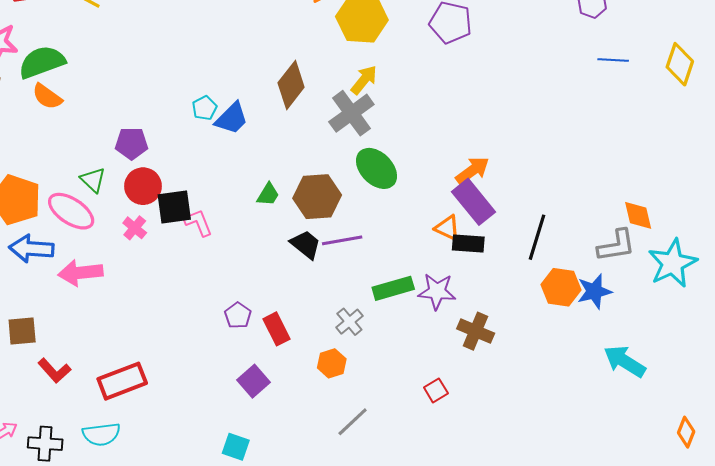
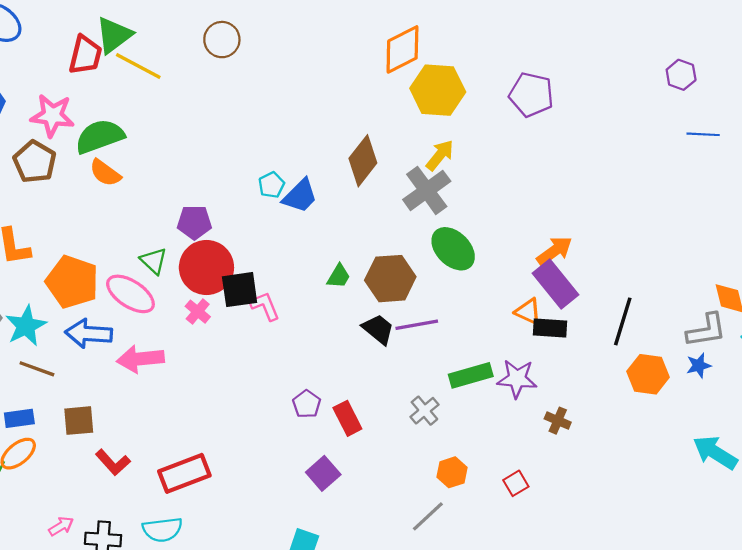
red circle: (143, 186) -> (206, 268), size x1.4
blue star: (594, 291) -> (699, 365), moved, size x0.7
brown cross: (476, 331) -> (558, 421), size x0.7
orange hexagon: (332, 363) -> (452, 472), moved

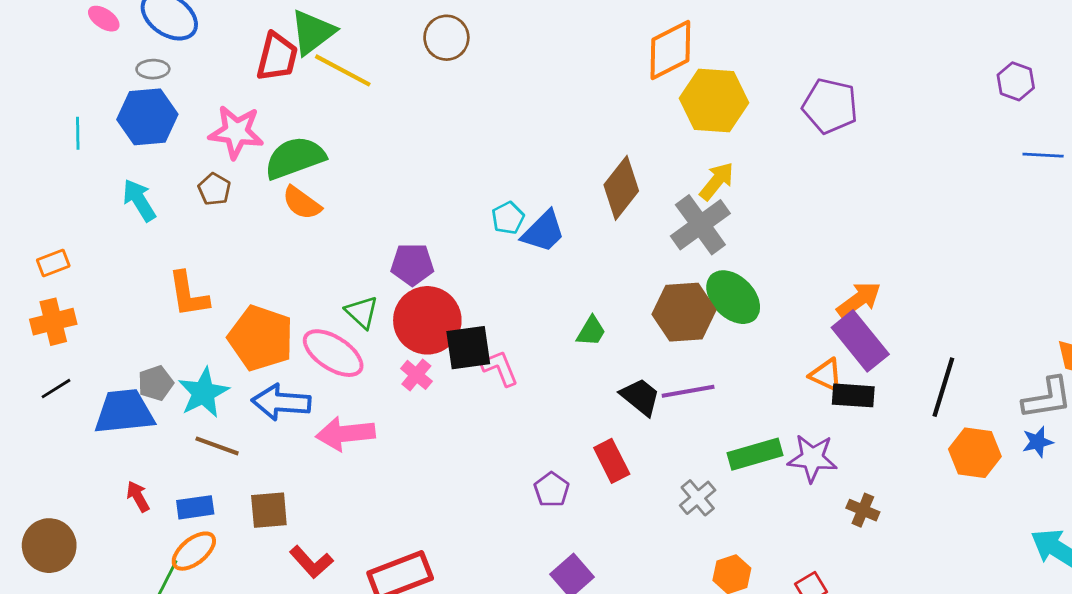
brown pentagon: (35, 162) -> (214, 189), size x0.6
brown hexagon: (390, 279) -> (684, 312), moved
red rectangle: (347, 418) -> (612, 461), moved

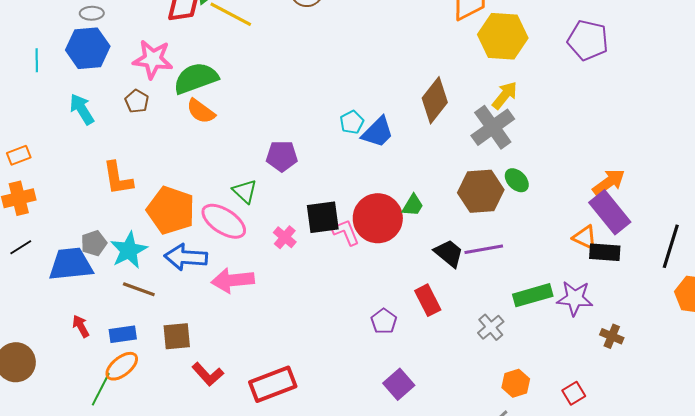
green ellipse: (733, 297) -> (517, 180), size x0.6
red circle: (427, 320) -> (378, 218), moved

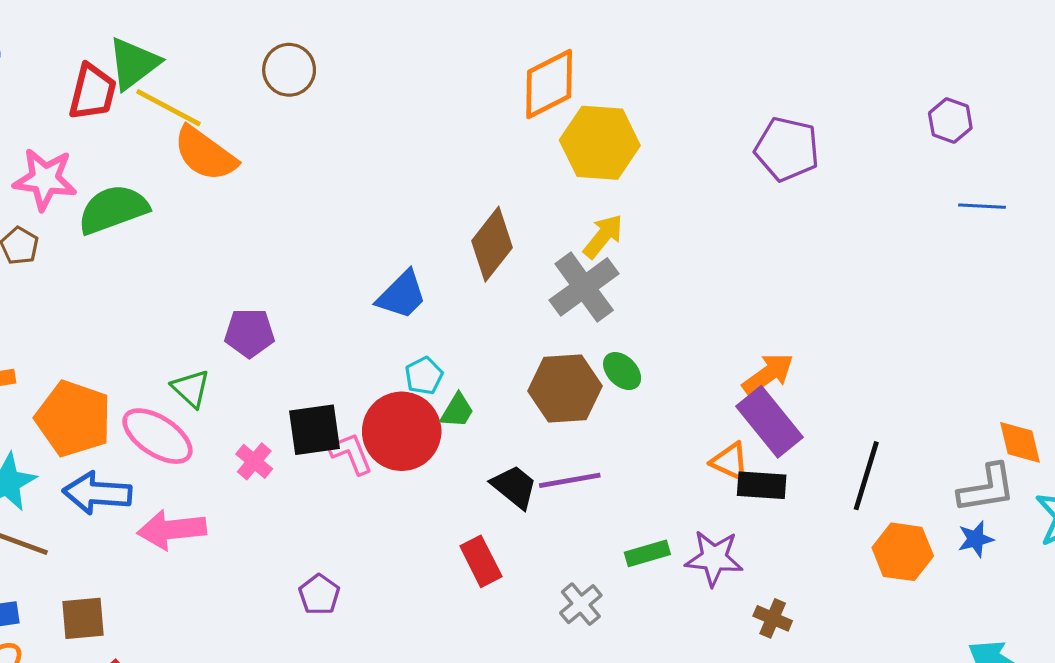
purple pentagon: (588, 40) -> (787, 149), moved
orange semicircle: (201, 111) -> (205, 154), moved, size x1.4
cyan pentagon: (352, 122) -> (424, 376), moved
green rectangle: (533, 295) -> (647, 553), size x0.7
purple pentagon: (384, 321) -> (319, 595), moved

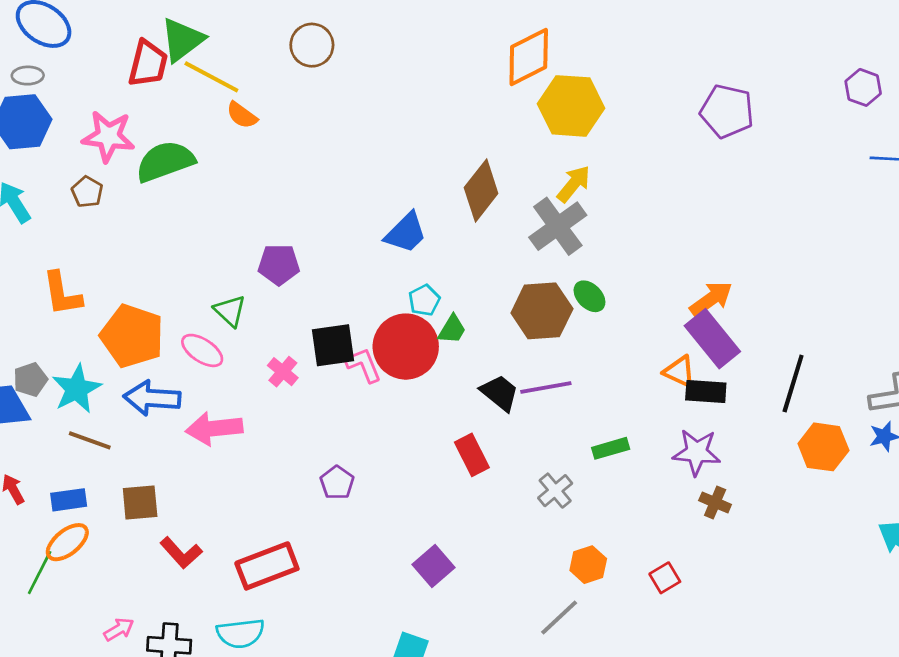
orange semicircle: (205, 154) -> (242, 115), size x0.6
pink ellipse: (157, 436) -> (202, 350), size x0.7
purple star: (714, 558) -> (697, 452), moved

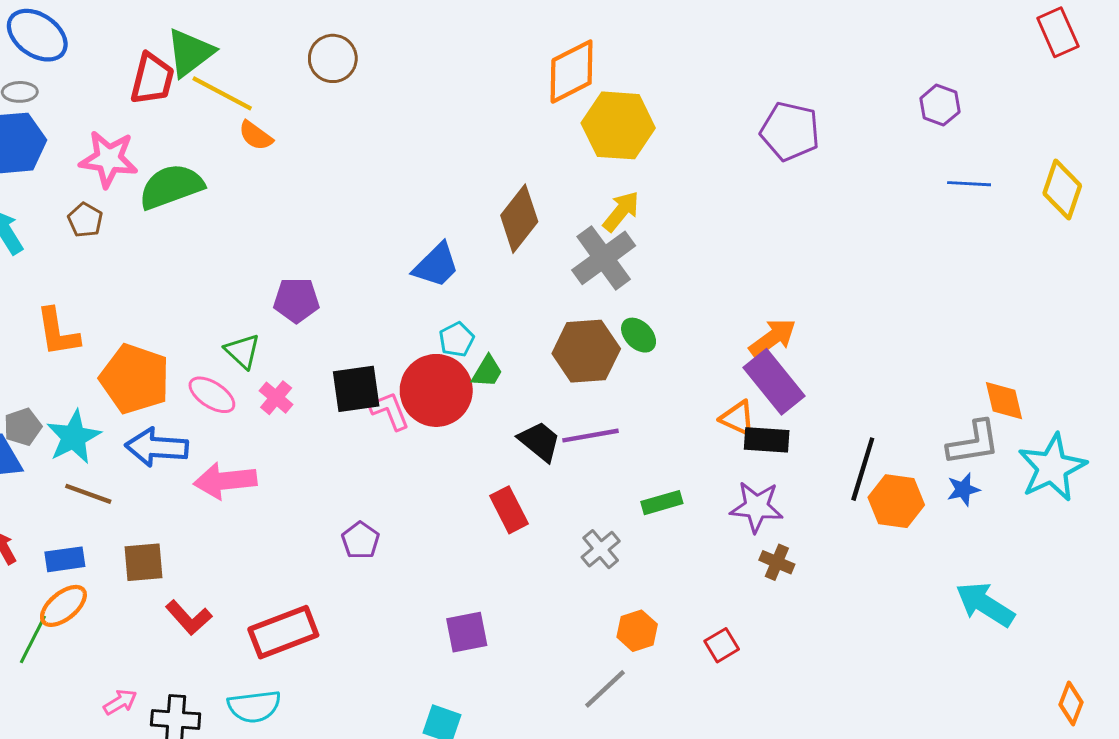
pink cross: (283, 372) -> (276, 398), moved
black line: (793, 384) -> (863, 469), moved
purple square: (434, 566) -> (467, 632), turned 30

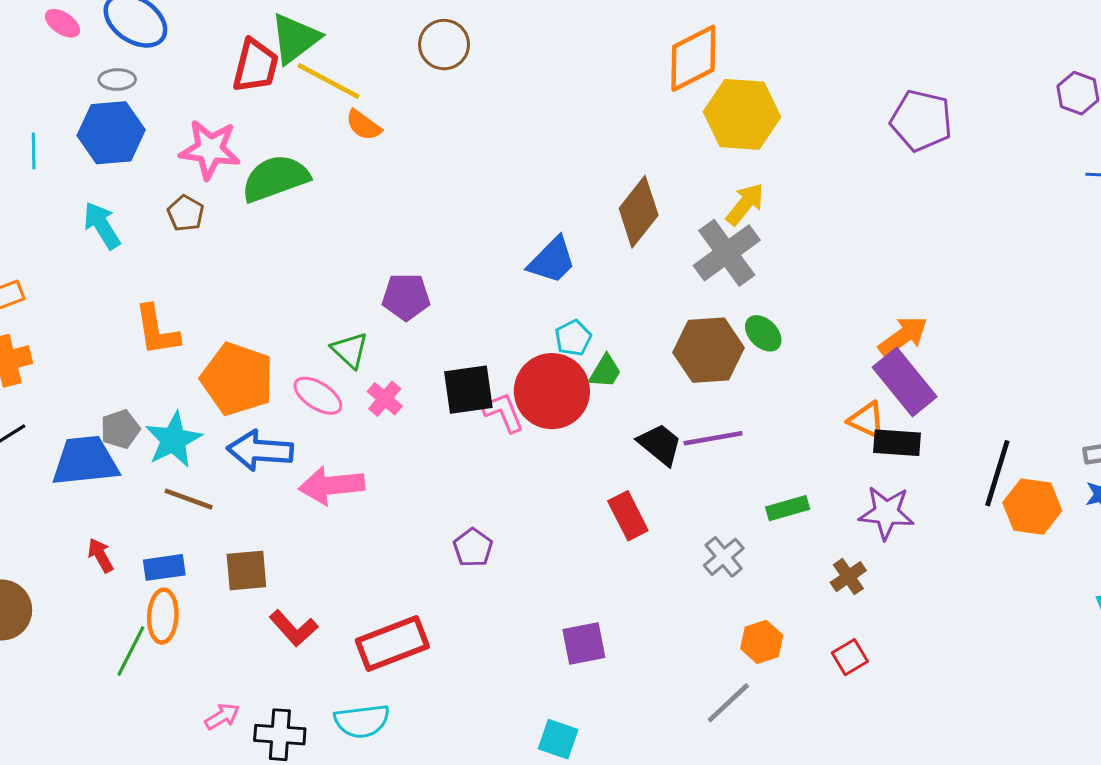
brown cross: (777, 562) -> (848, 577), moved, turned 32
orange ellipse: (63, 606) -> (163, 616), turned -48

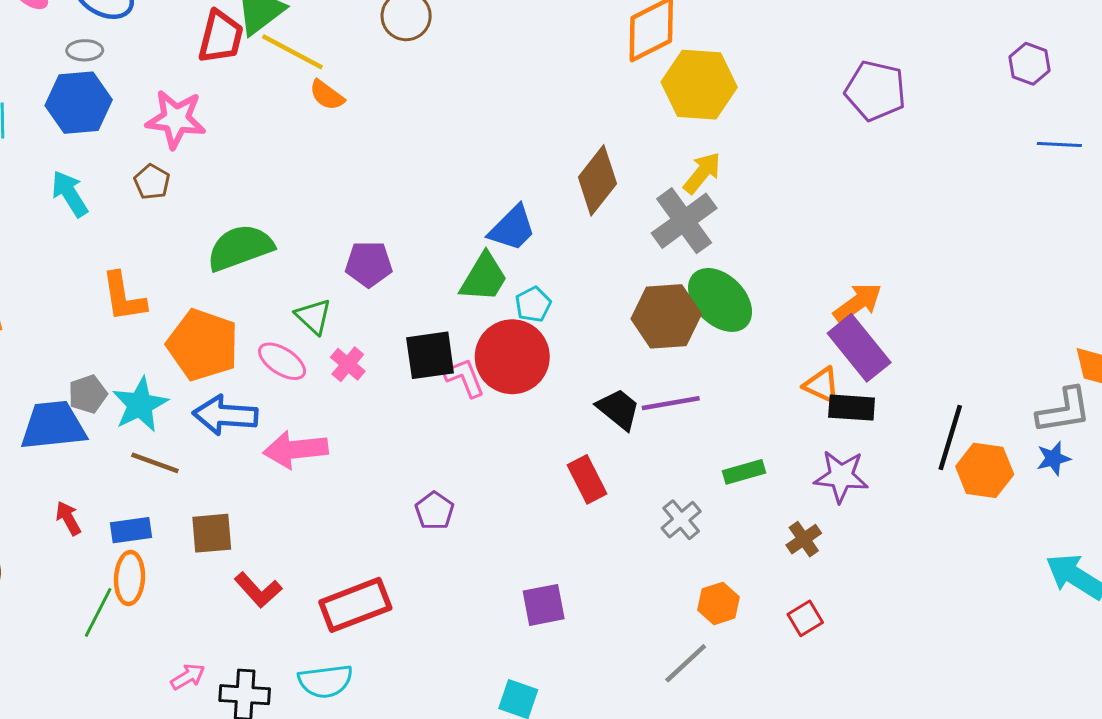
green semicircle: (275, 178) -> (240, 248), moved
green ellipse: (763, 333) -> (720, 300), size x1.8
green trapezoid: (605, 371) -> (484, 278), moved, size x1.5

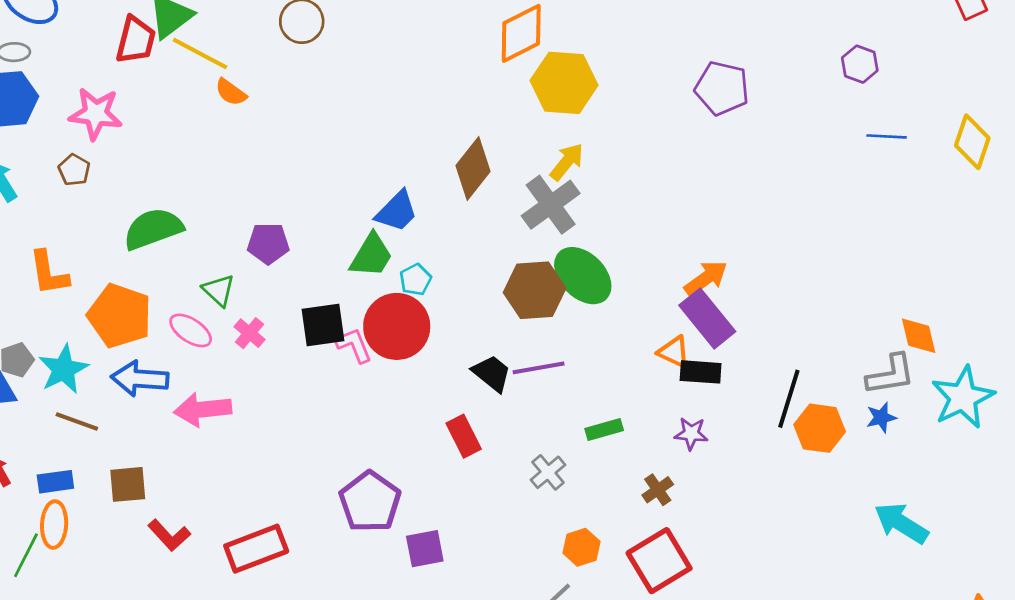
purple star: (841, 476) -> (691, 434), size x0.7
purple pentagon: (434, 511) -> (370, 502), moved, size x1.8
red square: (805, 618) -> (659, 561), size x2.0

